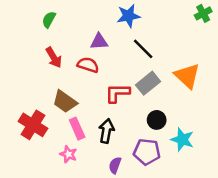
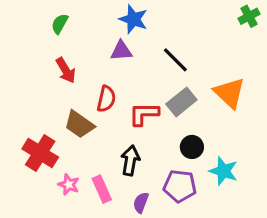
blue star: (128, 16) -> (133, 19), moved, turned 30
red semicircle: (88, 65) -> (106, 99), moved, turned 85
pink rectangle: (77, 129) -> (102, 189), moved
pink star: (68, 154) -> (69, 185), moved

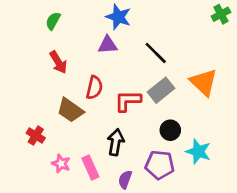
red cross: (40, 153) -> (36, 136), size x0.6

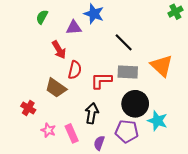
purple triangle: (108, 45) -> (74, 28), moved
red arrow: (58, 62) -> (59, 50), moved
gray rectangle: (161, 90) -> (128, 72), turned 42
black circle: (170, 130) -> (135, 104), size x1.6

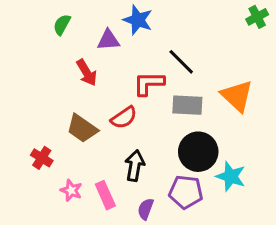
red semicircle: (75, 70) -> (124, 118), moved, turned 42
red L-shape: (101, 80) -> (149, 83), moved

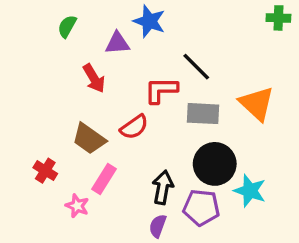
green cross: (257, 17) -> (278, 18), turned 30
black arrow: (135, 166) -> (163, 187), moved
pink rectangle: (105, 195) -> (104, 179), moved, turned 56

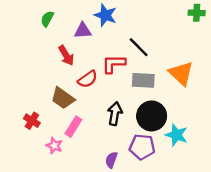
red semicircle: (134, 127) -> (88, 79), moved
black arrow: (163, 187) -> (115, 114), moved

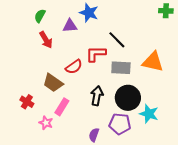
red arrow: (66, 56) -> (46, 40), moved
orange triangle: (181, 73) -> (153, 62), turned -30

